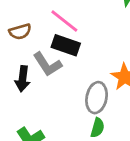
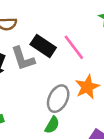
pink line: (64, 21) -> (74, 47), moved

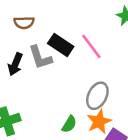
orange star: (87, 87) -> (99, 122), moved
gray ellipse: (58, 99) -> (97, 96), moved

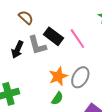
brown semicircle: (24, 23) -> (26, 17), turned -140
orange star: (99, 122) -> (58, 76), moved

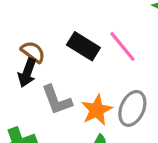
brown semicircle: (26, 17) -> (33, 52), moved
gray L-shape: (37, 45) -> (57, 100), moved

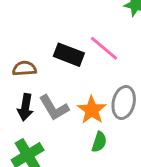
brown semicircle: (33, 52) -> (24, 68), turned -30
black arrow: (27, 73) -> (25, 107), moved

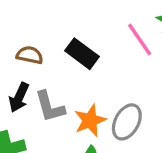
pink line: (104, 48) -> (140, 39), moved

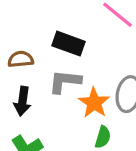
gray L-shape: (50, 107) -> (65, 81), moved, turned 128

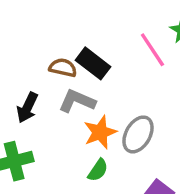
brown semicircle: (21, 59) -> (63, 68), moved

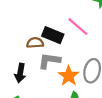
pink line: (152, 50) -> (78, 27), moved

